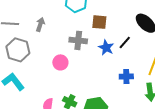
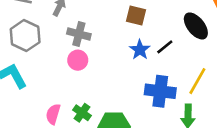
gray cross: (78, 40) -> (79, 34), moved
blue cross: (126, 77) -> (160, 91), size x1.6

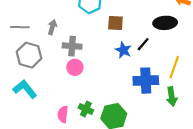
black ellipse: (196, 26) -> (165, 23), turned -45

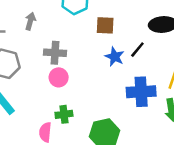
gray arrow: (52, 27) -> (30, 21), moved
green cross: (86, 109) -> (64, 114), moved, turned -32

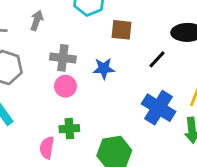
blue star: (115, 57) -> (104, 68), moved, turned -30
blue cross: (141, 92) -> (159, 108), turned 32

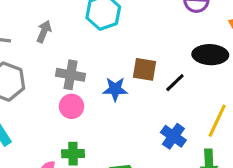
brown square: (122, 30) -> (144, 69), moved
blue cross: (159, 108) -> (173, 136), size x0.7

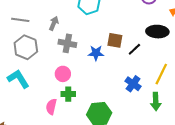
gray arrow: (44, 31) -> (54, 23), moved
pink circle: (72, 106) -> (63, 74), moved

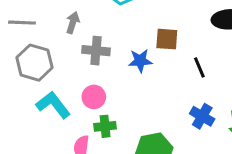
black line: (134, 49) -> (199, 67), moved, turned -64
cyan L-shape: (18, 79) -> (53, 105), moved
blue cross: (133, 84) -> (202, 116), moved

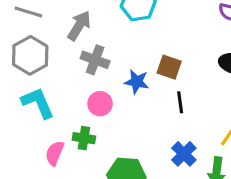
gray arrow: (73, 23) -> (79, 26), size x1.4
black line: (199, 67) -> (180, 102), moved
pink circle: (94, 97) -> (100, 104), moved

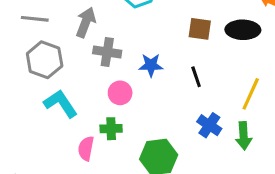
brown square: (169, 67) -> (200, 29), moved

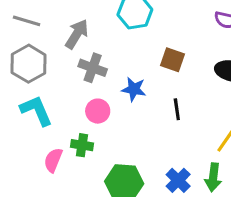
brown square: (200, 29) -> (173, 60), moved
blue cross: (209, 125) -> (178, 180), moved

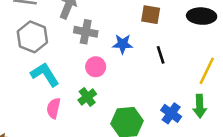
green cross: (82, 145) -> (87, 97), turned -36
pink semicircle: (53, 160) -> (54, 108), moved

